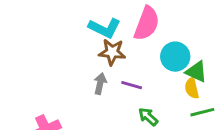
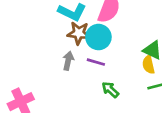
cyan circle: (175, 57) -> (98, 37), moved

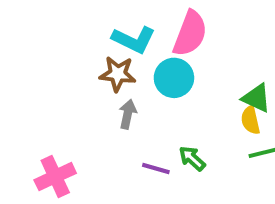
brown star: (79, 33) -> (118, 74), moved
purple line: (96, 62) -> (156, 168), moved

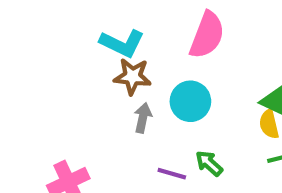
cyan L-shape: (134, 40) -> (122, 43), moved
cyan circle: (174, 78) -> (190, 101), moved

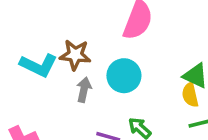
cyan L-shape: (122, 43) -> (39, 65), moved

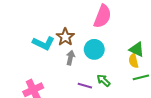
brown star: (75, 55) -> (65, 37), turned 30

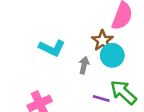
brown star: (65, 37) -> (102, 41), moved
green arrow: (104, 80) -> (123, 92), size x1.6

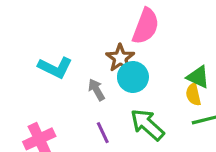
gray arrow: (84, 65) -> (96, 90), turned -42
purple line: (101, 98) -> (103, 133), moved, turned 49

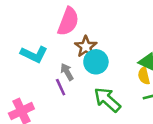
pink semicircle: (146, 26) -> (68, 21), moved
purple line: (103, 133) -> (61, 87), moved

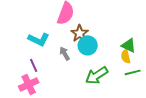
purple line: (61, 87) -> (34, 65), moved
green arrow: (107, 100) -> (97, 75), turned -75

